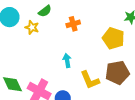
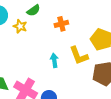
yellow L-shape: (90, 80) -> (79, 56), moved

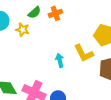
orange cross: (61, 24) -> (55, 13), moved

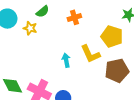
orange cross: (55, 13) -> (74, 17), moved

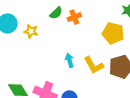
green semicircle: (43, 12) -> (56, 13), moved
yellow L-shape: (90, 54) -> (94, 65), moved

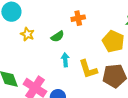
green semicircle: (56, 13) -> (57, 36), moved
yellow star: (31, 31) -> (27, 34), moved

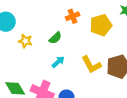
yellow pentagon: (113, 41) -> (101, 25), moved, turned -30
cyan arrow: (65, 60) -> (58, 62), moved, turned 64

